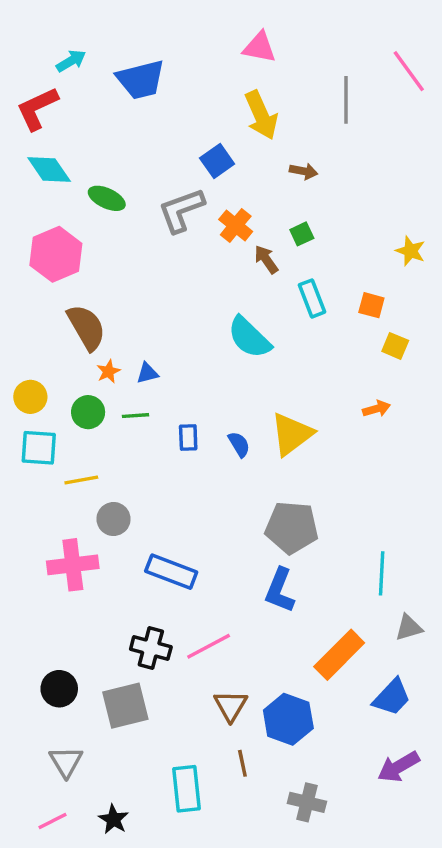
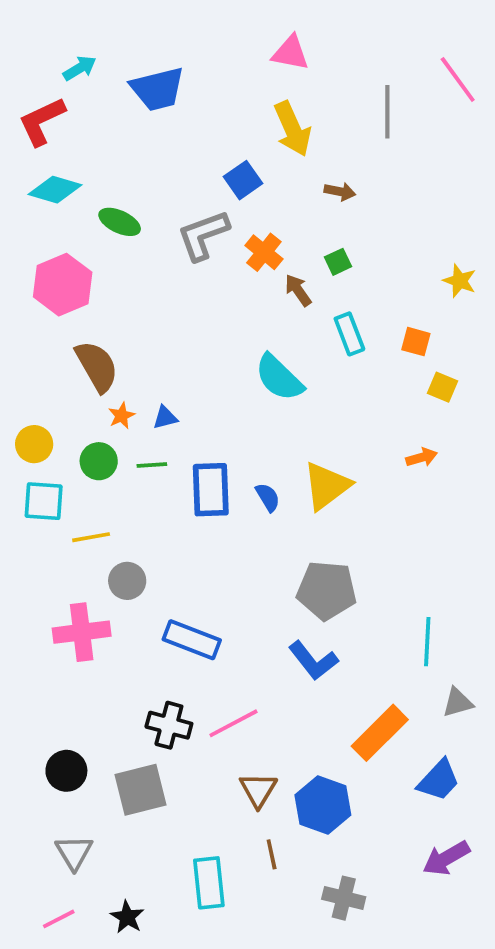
cyan diamond: (49, 169) -> (55, 190), turned -39
blue rectangle: (188, 438) -> (211, 490), size x1.8
blue L-shape: (280, 590) -> (313, 661), turned -60

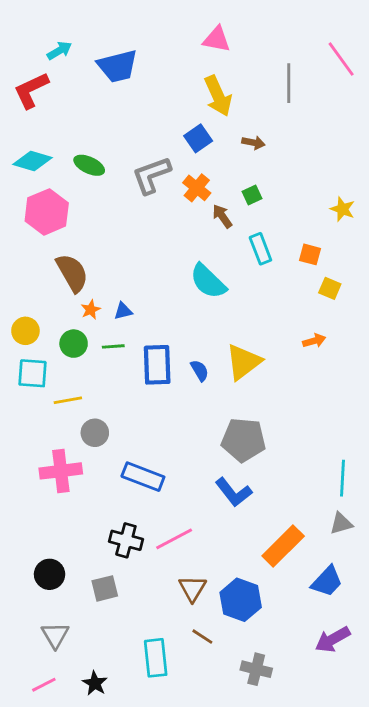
blue square: (243, 180) -> (198, 138), moved
cyan diamond: (55, 190) -> (33, 161), moved
cyan line: (427, 642) -> (343, 478), moved
gray square: (140, 790) -> (105, 588), size x0.7
brown line: (272, 854) -> (202, 637), turned -45

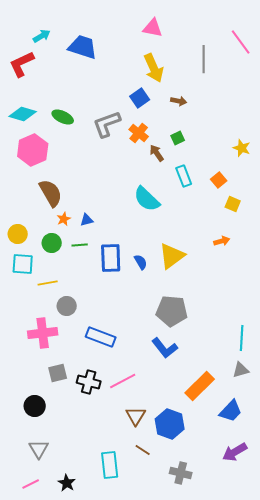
blue trapezoid: (117, 66) -> (83, 47), turned -148
orange square: (310, 254) -> (219, 180), turned 35
gray square: (105, 588) -> (58, 373), moved

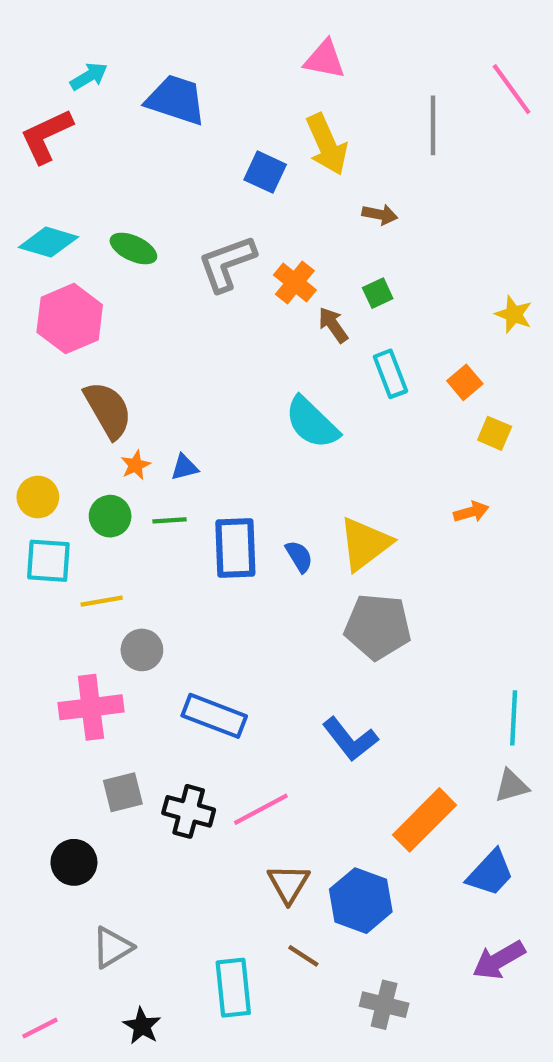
blue square: (140, 98) -> (265, 172), moved, turned -30
gray pentagon: (172, 311) -> (378, 627), moved
gray triangle: (39, 449) -> (112, 947), moved, turned 30
pink line: (31, 484) -> (40, 1028), moved

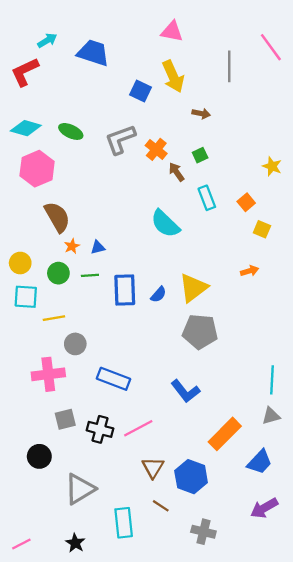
blue semicircle: (299, 556) -> (158, 294), turned 72
gray triangle: (112, 947) -> (80, 489), moved, size x1.4

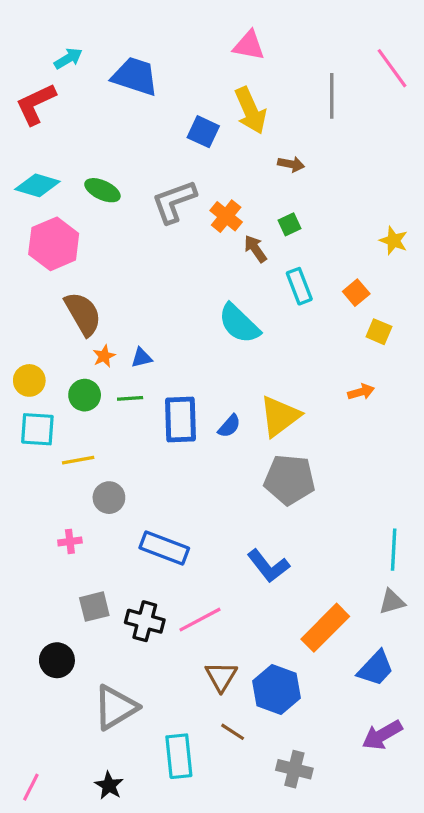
pink cross: (48, 374) -> (70, 541), size x0.5
pink line: (21, 544) -> (31, 787), turned -36

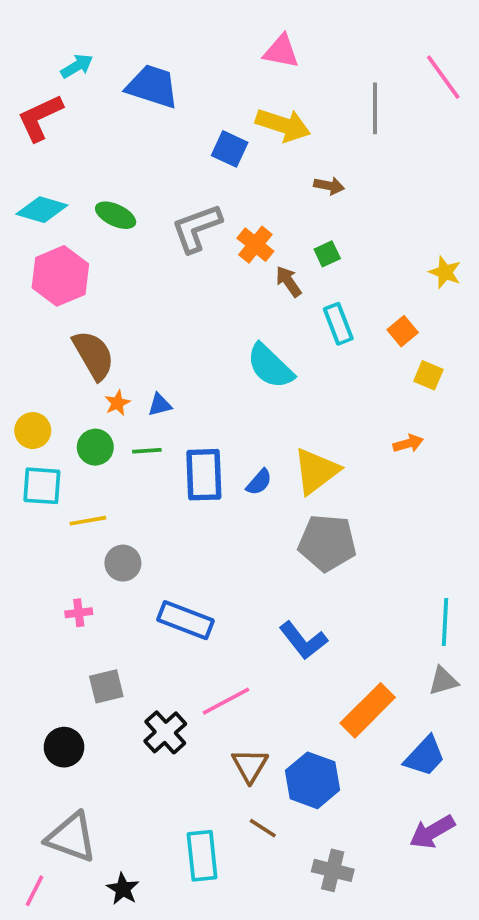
yellow arrow: (250, 110) -> (283, 125), turned -48
black cross: (145, 621) -> (165, 732), moved, turned 33
gray triangle: (115, 707) -> (71, 837), moved, turned 51

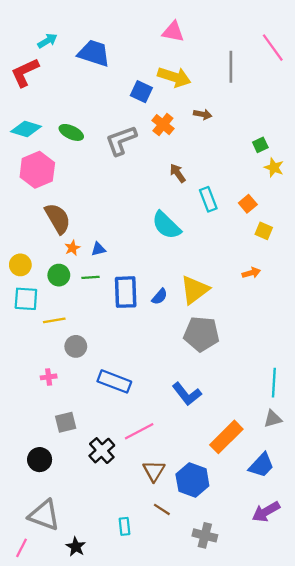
orange cross: (255, 245) -> (163, 125), moved
green square: (327, 254) -> (260, 145), moved
cyan rectangle: (202, 856) -> (124, 526), size x0.6

